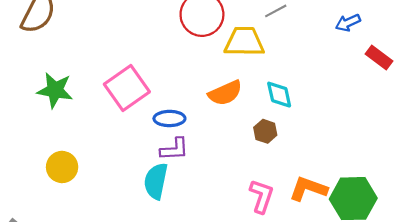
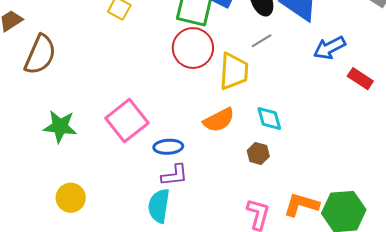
blue arrow: (348, 23) -> (329, 48), size x1.4
yellow trapezoid: (244, 42) -> (234, 71), turned 96

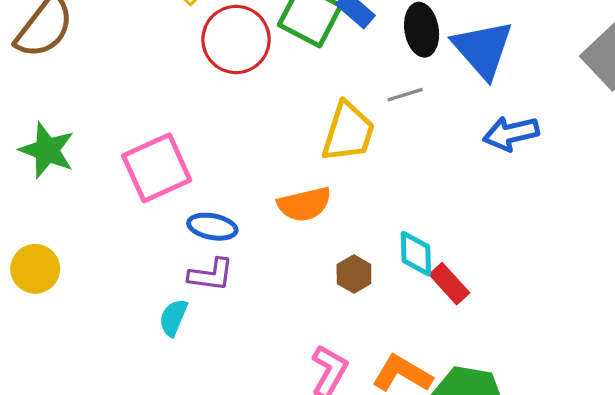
red circle: (193, 48) -> (236, 39), moved
red rectangle: (360, 79) -> (449, 284), moved
cyan diamond: (269, 119) -> (416, 254), moved
cyan semicircle: (159, 206) -> (173, 318), size x0.7

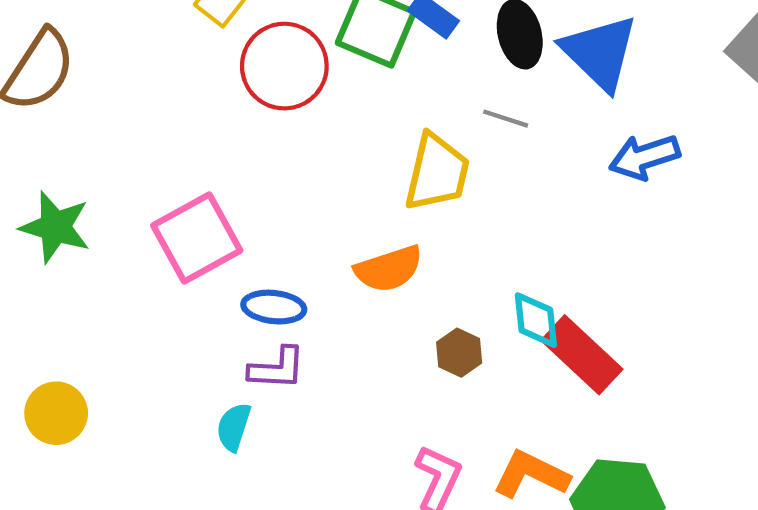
gray line: (405, 95) -> (506, 119), turned 40
yellow circle: (35, 269) -> (56, 413), moved
red rectangle: (449, 284) -> (582, 355), size x1.5

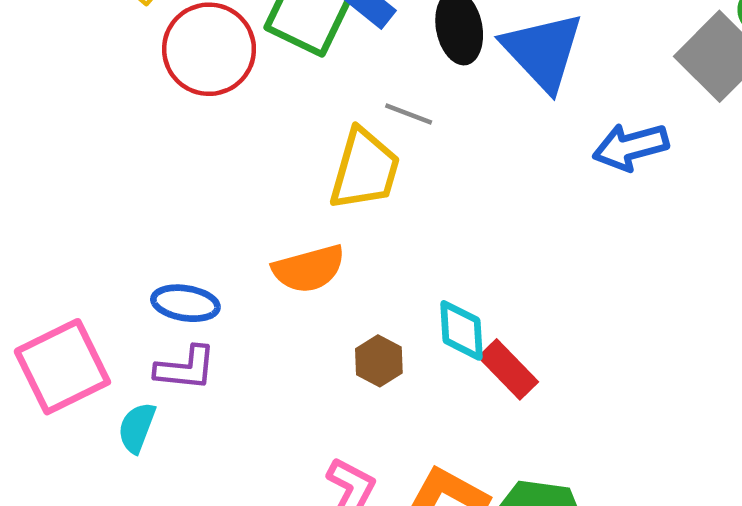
gray line: (506, 119) -> (409, 114), moved
blue arrow: (645, 157) -> (631, 147), moved
pink square: (197, 238) -> (62, 367), moved
red rectangle: (582, 355) -> (508, 369), size x0.7

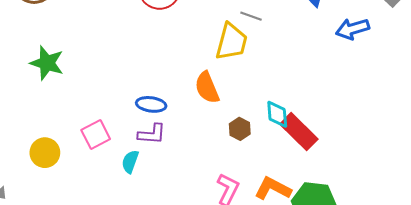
orange semicircle: (309, 269) -> (207, 88), turned 84
pink square: (62, 367) -> (96, 135), size x0.7
red rectangle: (508, 369) -> (299, 132), size x1.4

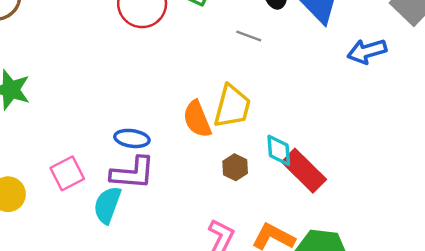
yellow trapezoid: (231, 42) -> (232, 106), moved
purple L-shape: (152, 134) -> (133, 173), size x1.4
cyan semicircle: (130, 162) -> (107, 205), size x1.4

